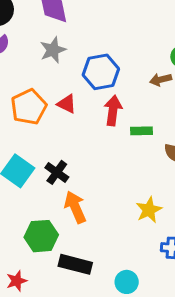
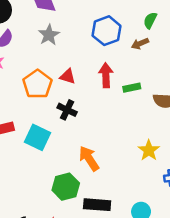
blue hexagon: (101, 72) -> (107, 31), moved
black cross: (57, 172) -> (67, 110), moved

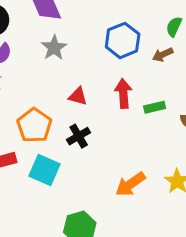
orange pentagon: (37, 84) -> (34, 125), moved
black cross: (67, 110) -> (79, 136), turned 36
orange arrow: (89, 158) -> (130, 184), moved, turned -90

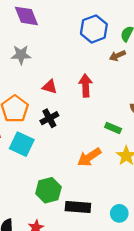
blue hexagon: (123, 40) -> (94, 29), moved
gray star: (54, 48) -> (21, 55), moved, turned 30
green rectangle: (155, 107) -> (113, 128), moved, turned 35

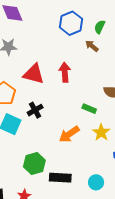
brown arrow: (117, 56) -> (92, 46), turned 64
red triangle: (50, 87) -> (34, 74), size x1.6
black cross: (49, 118) -> (35, 110), moved

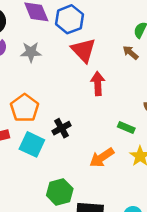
blue hexagon: (71, 23) -> (69, 19), moved
red triangle: (34, 74) -> (83, 50), moved, turned 30

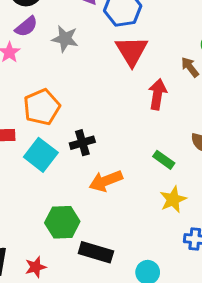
red arrow: (98, 84) -> (157, 94), moved
orange arrow: (102, 158) -> (106, 181), moved

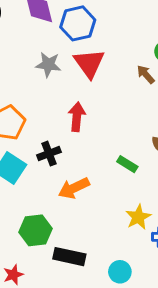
gray star: (65, 39) -> (48, 65), moved
red arrow: (157, 94) -> (77, 117), moved
yellow star: (173, 200) -> (138, 217), moved

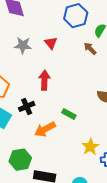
blue hexagon: (78, 23) -> (76, 16), moved
red triangle: (89, 63) -> (51, 43), size x0.6
green rectangle: (127, 164) -> (69, 114), moved

